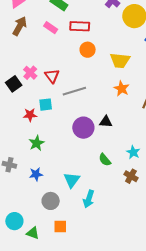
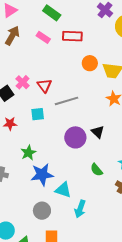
orange circle: (88, 50) -> (90, 63), moved
red star: (30, 115) -> (10, 124), moved
black triangle: (106, 122) -> (98, 132), turned 40
blue star: (36, 174) -> (42, 175), moved, size x1.6
cyan triangle: (72, 180) -> (63, 190), turned -48

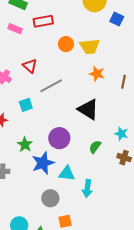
red triangle: (44, 86) -> (30, 66), moved
black triangle: (98, 132) -> (88, 109), size x1.6
purple circle: (75, 137) -> (59, 138), moved
green semicircle: (96, 170) -> (95, 147), turned 88

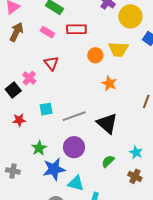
yellow trapezoid: (90, 46) -> (118, 49), moved
red triangle: (30, 66) -> (51, 63), moved
orange star: (97, 74) -> (109, 83), moved
gray line: (51, 86) -> (74, 116), moved

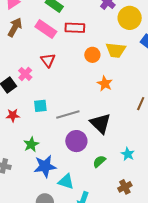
pink rectangle: (47, 32) -> (46, 29), size x1.5
purple circle: (74, 147) -> (76, 141), moved
brown cross: (135, 176) -> (125, 187), moved, turned 32

